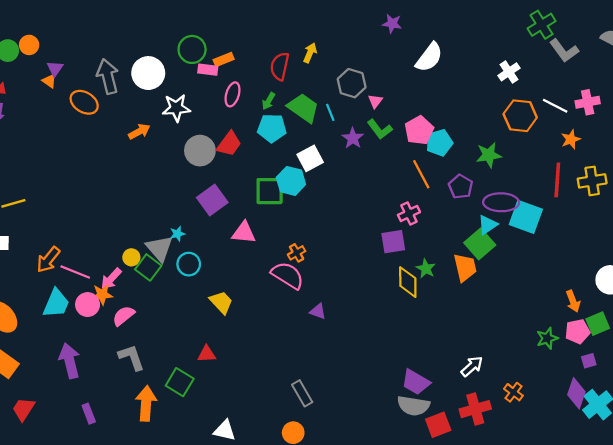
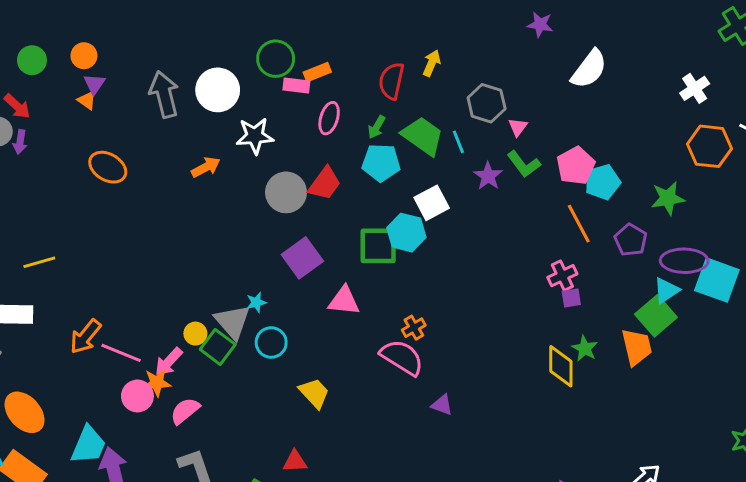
orange circle: (29, 45) -> (84, 56), moved
orange ellipse: (84, 102) -> (108, 167), moved
purple square: (393, 242) -> (571, 298), moved, size x0.6
cyan trapezoid: (56, 303) -> (88, 445), moved

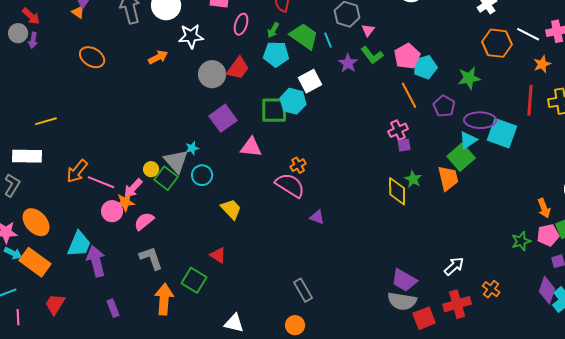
red triangle: (295, 461) -> (218, 255), turned 36

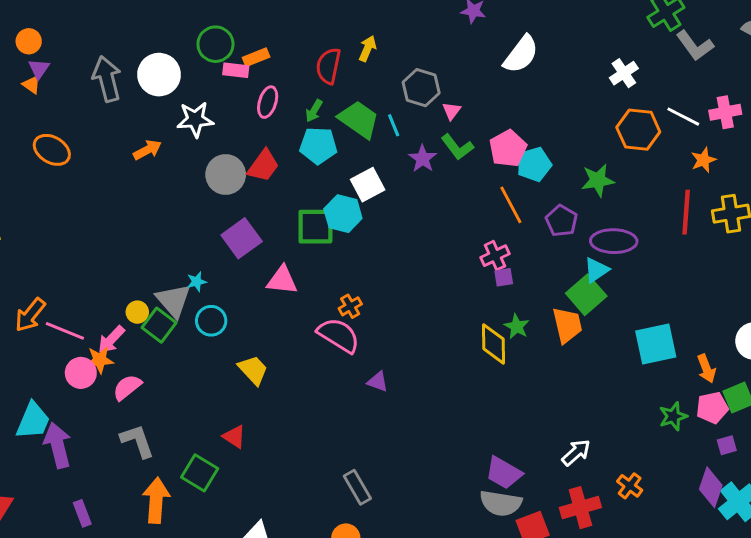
cyan square: (502, 133) -> (656, 344), moved, turned -32

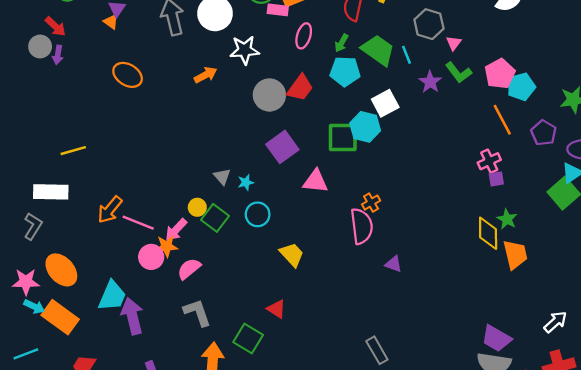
gray triangle: (173, 300) -> (222, 177), moved, size x0.6
orange trapezoid: (567, 325) -> (515, 255), moved
pink semicircle: (339, 335) -> (362, 226), turned 51

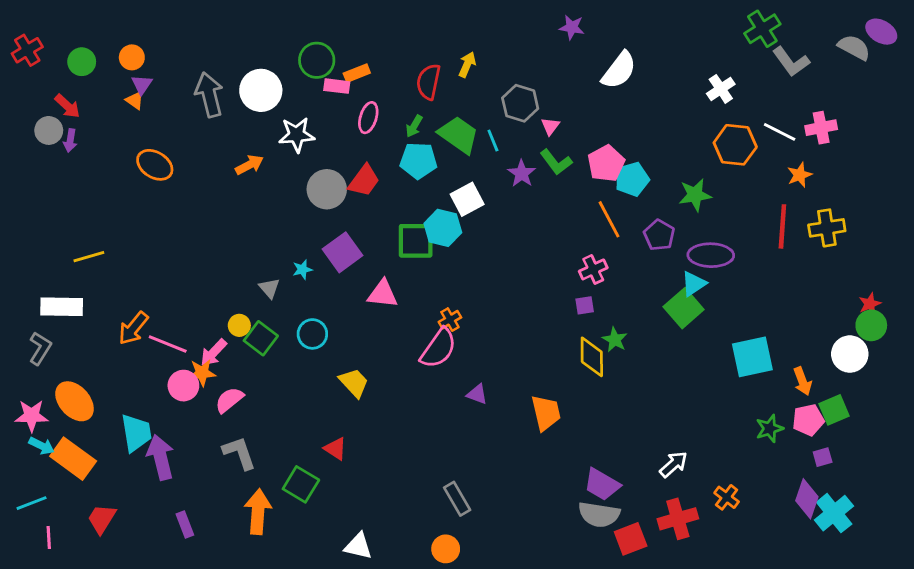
purple square: (496, 179) -> (585, 305), moved
cyan star: (246, 182) -> (302, 269), moved
pink semicircle: (362, 226) -> (438, 348), turned 42
orange trapezoid: (515, 255) -> (546, 413), moved
cyan trapezoid: (112, 296) -> (136, 433), turned -32

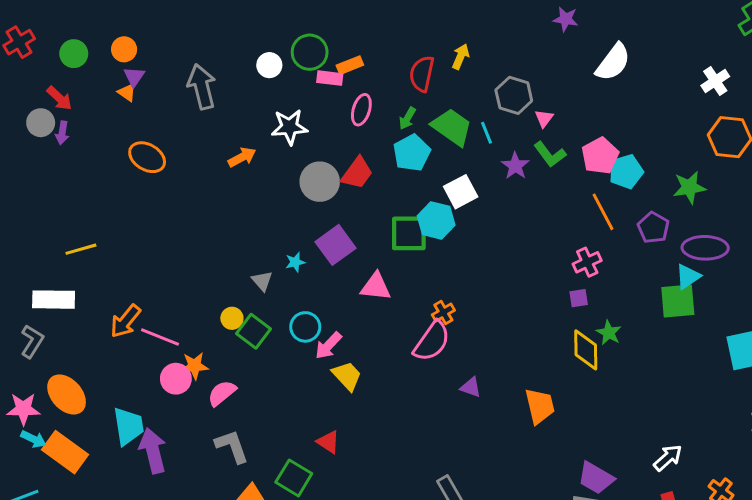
white circle: (261, 90) -> (269, 65), moved, size x0.6
cyan pentagon: (418, 161) -> (412, 153), turned -30
green square: (684, 308) -> (678, 301), turned 36
pink arrow: (214, 353) -> (328, 346), moved

